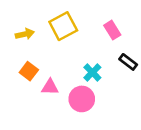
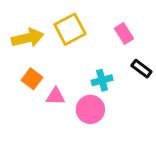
yellow arrow: (25, 34) -> (28, 38), size x1.5
cyan cross: (92, 72) -> (102, 80), turned 30

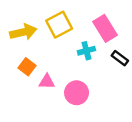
pink rectangle: (124, 34) -> (105, 28), size x1.5
cyan cross: (102, 80) -> (86, 51), moved

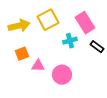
orange square: (27, 67) -> (22, 54), turned 32

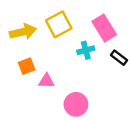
pink circle: (62, 75) -> (76, 104), moved

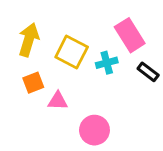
yellow square: (59, 24) -> (72, 52), moved, turned -35
yellow arrow: (23, 32) -> (29, 40), turned -60

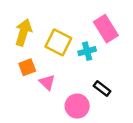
black rectangle: (148, 72) -> (102, 89), moved
pink triangle: (58, 101) -> (47, 82), turned 42

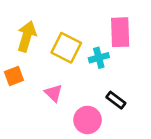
pink rectangle: (106, 29) -> (120, 32), turned 30
orange square: (27, 67) -> (14, 76), moved

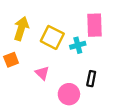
black rectangle: (116, 100) -> (91, 79), turned 64

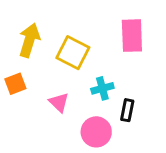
cyan cross: (78, 45) -> (102, 88), moved

